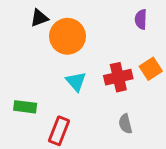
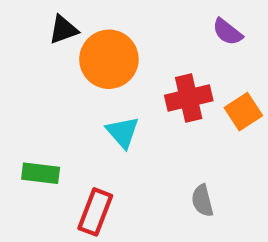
purple semicircle: (141, 19) -> (227, 32), turned -54
red cross: (118, 77) -> (189, 98), moved

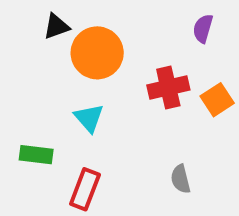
purple semicircle: (227, 32) -> (203, 28), turned 68
cyan triangle: (123, 132) -> (89, 118), moved

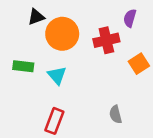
red cross: (168, 87) -> (106, 40), moved
green rectangle: (36, 155) -> (23, 66), moved

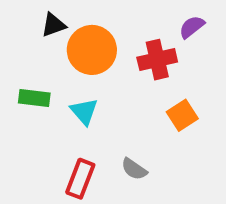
purple semicircle: (130, 18) -> (192, 27), turned 36
orange square: (139, 64) -> (182, 115), moved
gray semicircle: (116, 114) -> (134, 169), moved, turned -42

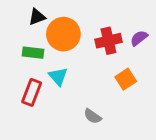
purple semicircle: (192, 27) -> (139, 38), moved
green rectangle: (34, 98) -> (33, 53), moved
red rectangle: (80, 179) -> (32, 92), moved

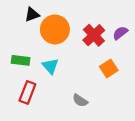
red cross: (108, 41) -> (94, 35), turned -30
green rectangle: (33, 53) -> (21, 60), moved
red rectangle: (32, 92) -> (27, 92), moved

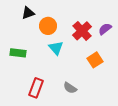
orange circle: (55, 29) -> (48, 26), size x0.7
cyan triangle: (50, 66) -> (56, 48), moved
red rectangle: (27, 92) -> (36, 88), moved

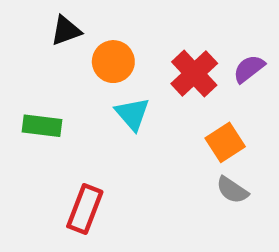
gray semicircle: (70, 88) -> (232, 190), moved

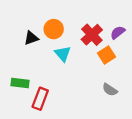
black triangle: (66, 31) -> (31, 38), moved
green rectangle: (42, 126) -> (20, 83), moved
orange square: (225, 142) -> (106, 55), moved

